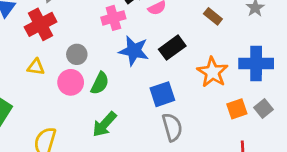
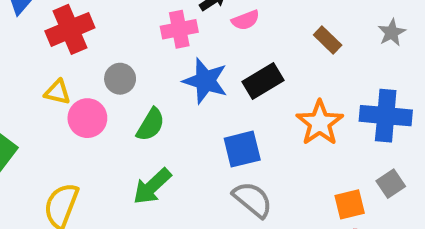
pink circle: (71, 82) -> (87, 118), moved
orange square: (237, 109) -> (350, 204), moved
gray semicircle: (172, 127) -> (253, 199), turned -40

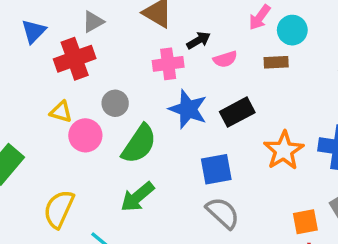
brown rectangle: (328, 40) -> (276, 62), moved, turned -50
green semicircle: (151, 125) -> (139, 144), size x1.4

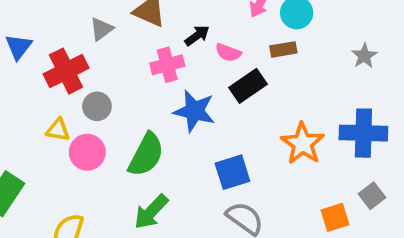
gray triangle: (93, 22) -> (101, 29), moved
pink semicircle: (225, 59) -> (228, 53), turned 45
gray circle: (115, 103) -> (97, 106), moved
black rectangle: (237, 112) -> (248, 86), moved

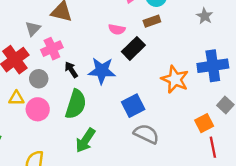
black arrow: (197, 36) -> (71, 70), moved, turned -77
pink cross: (167, 65) -> (52, 49), moved

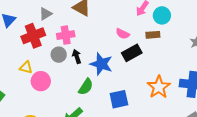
gray triangle: (33, 29) -> (46, 14), moved
gray circle: (39, 79) -> (59, 55), moved
green semicircle: (76, 104) -> (86, 87), moved, size x0.7

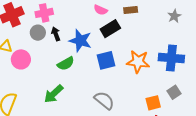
green semicircle: (86, 87) -> (66, 64), turned 30
orange star: (159, 87) -> (138, 62), turned -30
blue square: (119, 99) -> (106, 60), moved

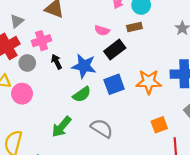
gray circle: (38, 33) -> (27, 63), moved
green semicircle: (66, 64) -> (82, 94), moved
gray semicircle: (104, 100) -> (102, 128), moved
orange square: (153, 103) -> (159, 125), moved

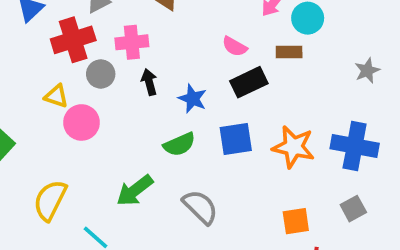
blue star: (84, 66) -> (193, 99), size x0.7

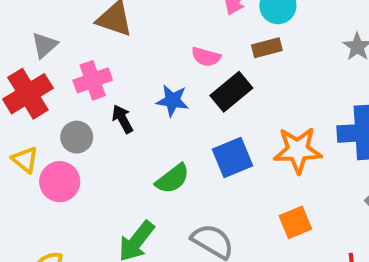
gray circle: (101, 74) -> (77, 137), moved
yellow triangle: (56, 96) -> (25, 160), turned 35
blue star: (193, 99) -> (172, 101), moved
orange square: (296, 221) -> (295, 222), moved

